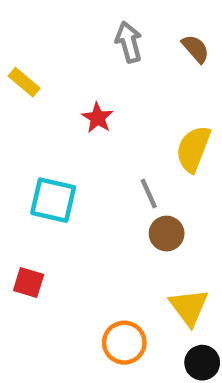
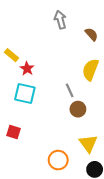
brown semicircle: (196, 49) -> (91, 34), moved
yellow rectangle: (24, 82) -> (11, 55), moved
red star: (98, 118) -> (27, 69), moved

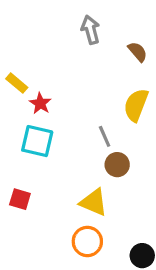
yellow triangle: (88, 143) -> (94, 202), moved, turned -30

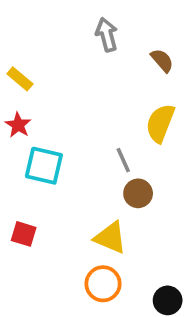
yellow rectangle: (17, 83) -> (20, 79), moved
red star: (40, 103) -> (18, 125), moved

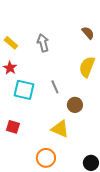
gray arrow: (107, 35) -> (43, 43), moved
gray line: (123, 160) -> (55, 87), moved
orange circle: (103, 284) -> (46, 158), moved

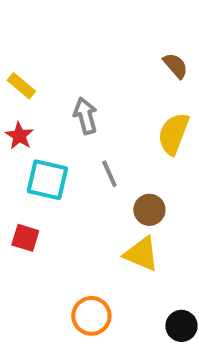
gray arrow: (43, 43) -> (85, 116), moved
red square: (13, 127) -> (25, 238), moved
yellow triangle: (60, 129) -> (141, 254), moved

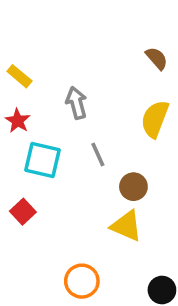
red square: (25, 238) -> (23, 212), turned 30

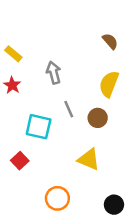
cyan square: (43, 160) -> (39, 127), moved
brown circle: (133, 187) -> (98, 118), moved
red square: (23, 212) -> (20, 161), moved

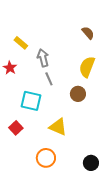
yellow rectangle: (13, 54) -> (21, 43), moved
gray line: (69, 109) -> (49, 79), moved
yellow triangle: (89, 159) -> (58, 127), moved

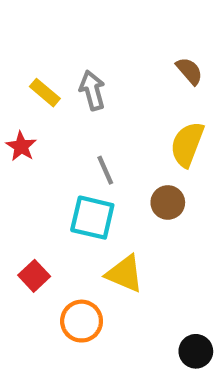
gray arrow: (43, 58) -> (92, 90), moved
cyan square: (31, 101) -> (92, 218), moved
orange circle: (46, 158) -> (82, 321), moved

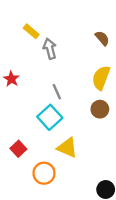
yellow rectangle: (45, 93) -> (31, 31), moved
brown circle: (168, 202) -> (100, 109), moved
cyan square: (92, 218) -> (50, 117), turned 35

